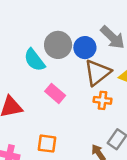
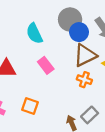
gray circle: (58, 45) -> (70, 19), moved

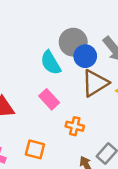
cyan semicircle: (34, 33) -> (51, 63), moved
orange cross: (84, 80) -> (75, 126), moved

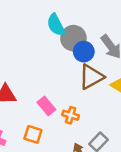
cyan semicircle: (51, 63) -> (56, 25), moved
pink rectangle: (49, 99) -> (46, 106), moved

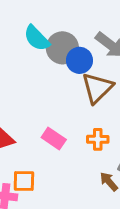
orange cross: (71, 115) -> (98, 139), moved
orange square: (33, 134) -> (24, 181), moved

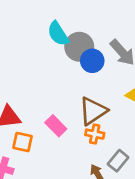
brown triangle: (97, 88) -> (93, 111), moved
orange square: (24, 181) -> (23, 142), moved

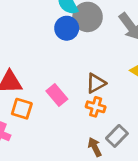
blue circle: (92, 61) -> (67, 28), moved
brown triangle: (93, 111) -> (96, 83), size x0.7

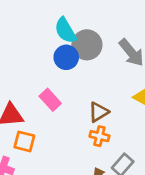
pink rectangle: (57, 95) -> (50, 100), moved

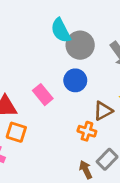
blue circle: (66, 57) -> (75, 80), moved
brown triangle: (99, 112) -> (103, 111), moved

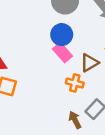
pink rectangle: (43, 95) -> (62, 52), moved

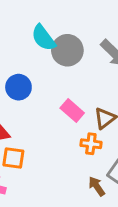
blue circle: (62, 35) -> (18, 87), moved

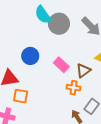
blue circle: (18, 87) -> (30, 56), moved

